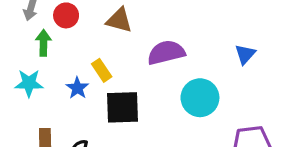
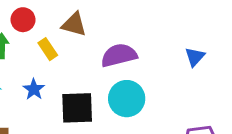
yellow rectangle: (102, 70) -> (48, 49), moved
cyan circle: (200, 98) -> (127, 99), moved

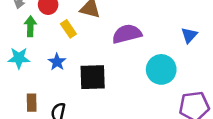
cyan circle: (127, 99) -> (161, 69), moved

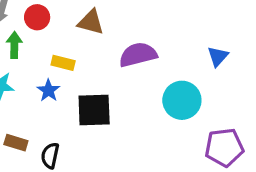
yellow rectangle: (68, 29) -> (63, 63), moved, turned -42
brown rectangle: (32, 103) -> (16, 143), turned -72

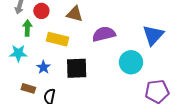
blue triangle: (218, 56) -> (153, 35), size x1.6
yellow rectangle: (63, 63) -> (58, 39), size x1.5
blue star: (48, 90) -> (43, 67), moved

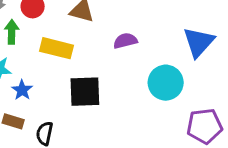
purple semicircle: (104, 34) -> (125, 41), size x0.7
blue star: (43, 67) -> (22, 90), moved

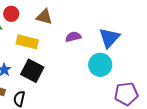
blue triangle: (199, 42) -> (109, 38), moved
black square: (85, 92) -> (32, 71), moved, turned 30

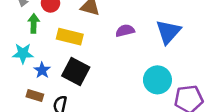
cyan circle: (100, 65) -> (157, 80), moved

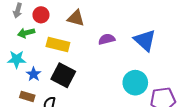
green arrow: (34, 23) -> (26, 33), turned -105
blue triangle: (168, 32) -> (145, 40), turned -30

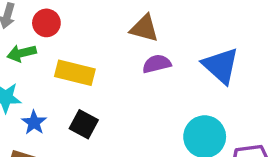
brown triangle: (76, 18) -> (144, 28), moved
black square: (63, 75) -> (84, 124), size x0.7

